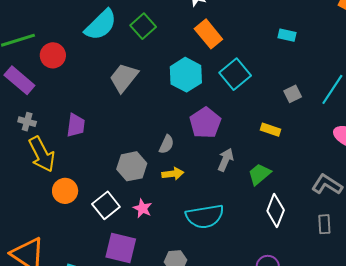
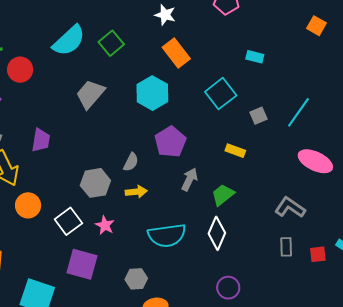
cyan square: (235, 74) -> (221, 94), moved
white diamond: (276, 211) -> (217, 233), moved

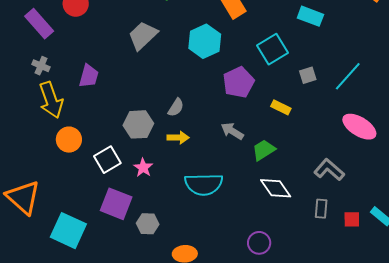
cyan rectangle: (255, 57) -> (310, 16), size x1.4
purple pentagon: (170, 142) -> (239, 82), moved
gray arrow: (189, 179) -> (232, 131), turned -90
white diamond: (217, 233) -> (276, 188), moved, turned -64
gray hexagon: (136, 279) -> (148, 224), moved

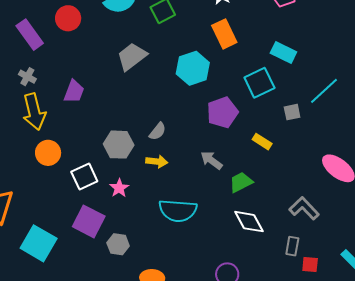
cyan rectangle: (310, 16) -> (283, 53), moved
cyan line: (348, 76) -> (324, 91), moved
red square: (352, 219) -> (310, 265), moved

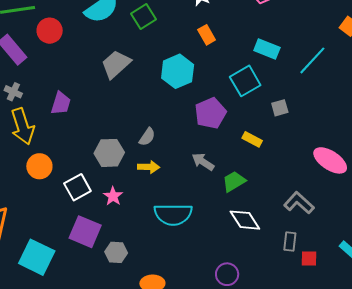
orange rectangle: (224, 34) -> (207, 35), size x0.7
cyan line: (324, 91) -> (312, 60), moved

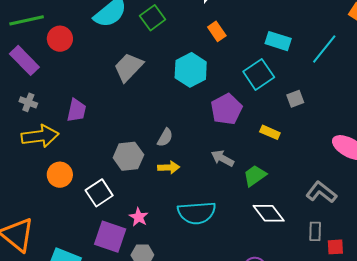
yellow arrow: (23, 126) -> (40, 136), turned -75
pink star: (113, 196) -> (139, 217), moved

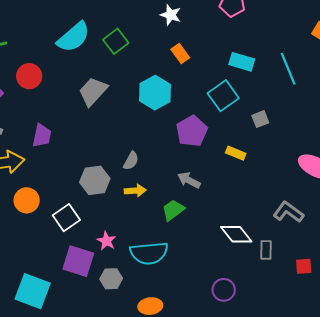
red circle: (60, 39) -> (29, 76), moved
cyan line: (324, 49) -> (288, 69), turned -60
green trapezoid: (255, 176) -> (173, 210), moved
cyan semicircle: (197, 213) -> (149, 253), moved
gray rectangle: (315, 231) -> (266, 250), moved

